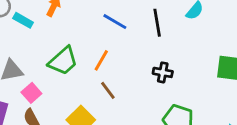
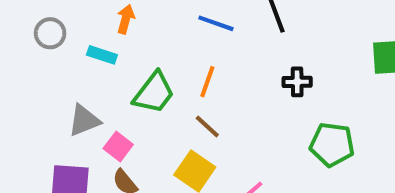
cyan rectangle: (23, 20) -> (102, 55), moved
brown line: (108, 90) -> (207, 126), moved

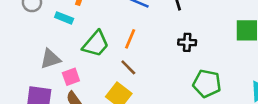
pink square: (118, 147) -> (71, 77), turned 30

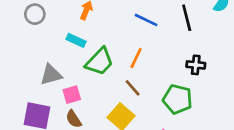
cyan rectangle: (64, 18) -> (76, 40), moved
green pentagon: (207, 84) -> (178, 99), moved

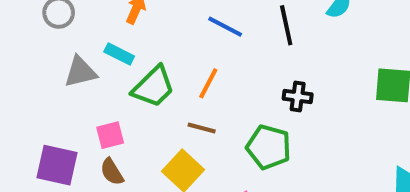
gray triangle: (51, 75) -> (80, 72), moved
brown line: (133, 88) -> (202, 128), turned -36

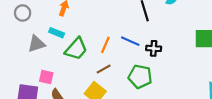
blue line: (225, 27) -> (130, 41), moved
brown line: (202, 128) -> (104, 69), turned -40
pink square: (110, 135) -> (46, 77), moved, turned 32

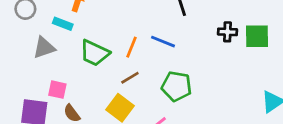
cyan rectangle: (57, 33) -> (63, 24), moved
black cross: (154, 48) -> (227, 32), moved
green trapezoid: (76, 49) -> (94, 53), turned 75

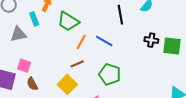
cyan rectangle: (63, 24) -> (34, 19), turned 40
green trapezoid: (94, 53) -> (68, 21), moved

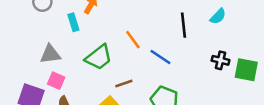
green trapezoid: (68, 21) -> (99, 57), moved, turned -75
gray triangle: (18, 34) -> (50, 54), moved
orange line: (81, 42) -> (133, 40), moved, turned -70

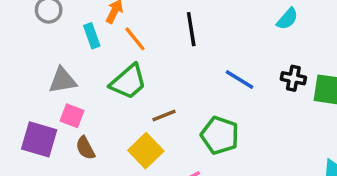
black line: (184, 25) -> (191, 29), moved
orange line: (133, 40) -> (135, 39), moved
blue line: (160, 57) -> (240, 80), moved

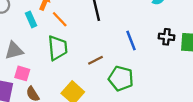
blue line: (240, 80) -> (131, 41), turned 42
green trapezoid: (128, 82) -> (58, 48), turned -50
brown line: (164, 116) -> (96, 60), moved

